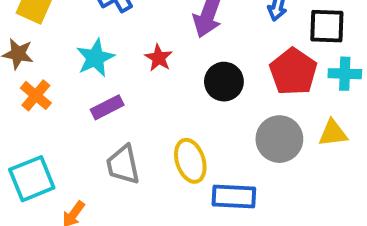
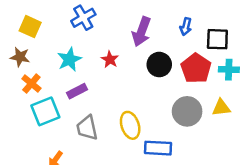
black circle: (224, 82) -> (159, 65), moved
cyan square: (32, 179) -> (45, 111), moved

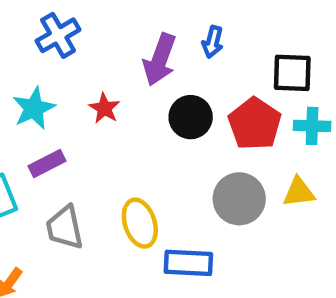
blue arrow: (186, 27) -> (213, 42), moved

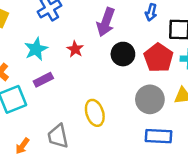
blue arrow: (213, 42) -> (151, 12), moved
gray trapezoid: (65, 228) -> (58, 136), moved
blue rectangle: (188, 263) -> (158, 136), moved

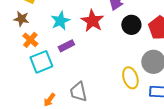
red star: (75, 49) -> (92, 21), size x1.6
yellow ellipse: (95, 113) -> (130, 78), moved

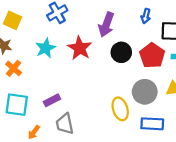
purple rectangle: (66, 46) -> (52, 100), moved
cyan square: (41, 62) -> (17, 105), moved, turned 30

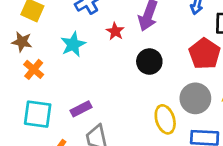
red star: (80, 48) -> (115, 31), moved, size x0.6
black circle: (121, 52) -> (149, 62), moved

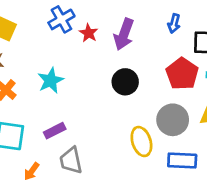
red star: (115, 31) -> (89, 33), moved
cyan star: (73, 44) -> (51, 80), moved

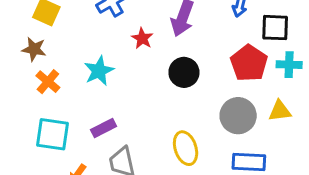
red star: (89, 33) -> (142, 38), moved
yellow ellipse: (141, 141) -> (186, 148), moved

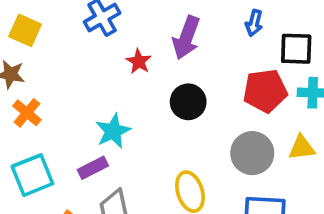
red pentagon: (249, 63) -> (265, 91), turned 30
cyan star: (99, 71) -> (113, 131), moved
cyan square: (53, 134) -> (32, 175), turned -30

